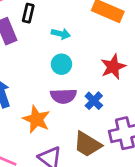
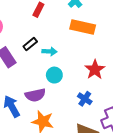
black rectangle: (28, 13) -> (30, 44), moved, turned 48
purple semicircle: (63, 96) -> (35, 95), moved

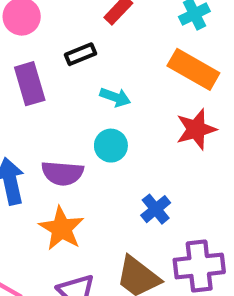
black rectangle: (30, 44) -> (80, 54), moved
red star: (95, 70) -> (196, 129), moved

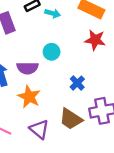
cyan arrow: (115, 97) -> (53, 13), moved
red star: (196, 129) -> (95, 40), turned 30

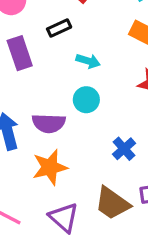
cyan arrow: (53, 13) -> (88, 61), moved
orange star: (29, 97) -> (50, 167), turned 30

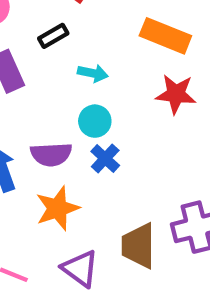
blue cross: (124, 149) -> (105, 158), moved
brown trapezoid: (112, 203) -> (138, 246), turned 60

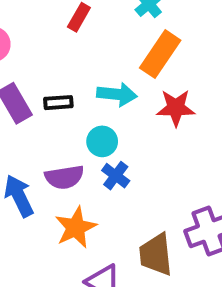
black rectangle: (53, 36) -> (58, 103), moved, turned 32
orange rectangle: (165, 36) -> (160, 54), turned -72
cyan arrow: (93, 73) -> (117, 94), moved, size x1.4

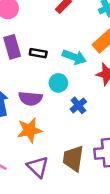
blue cross: (116, 176) -> (78, 105), moved

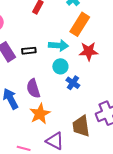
cyan circle: (58, 83) -> (60, 66), moved
purple semicircle: (30, 98) -> (33, 88), turned 84

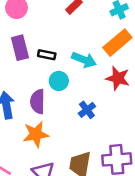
cyan circle: (60, 66) -> (59, 81), moved

